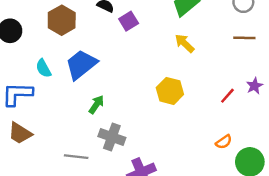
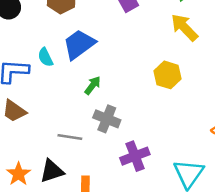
yellow arrow: (185, 43) -> (184, 27), size x1.4
cyan semicircle: (43, 68) -> (45, 57), moved

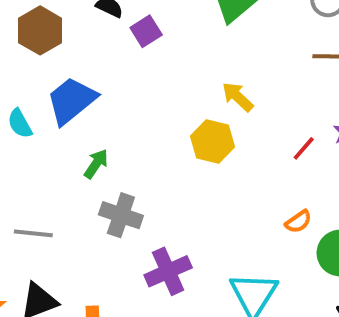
yellow arrow: (184, 27) -> (238, 97), moved, size x0.7
gray line: (70, 137) -> (33, 233), moved

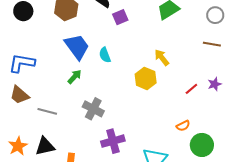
blue trapezoid: (71, 101) -> (77, 47), turned 84
cyan semicircle: (20, 123) -> (105, 55), moved
green arrow: (96, 164) -> (75, 77), moved

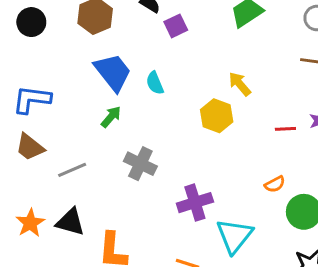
red line: (191, 89) -> (285, 129), turned 40
gray line: (47, 111) -> (72, 170), turned -36
purple cross: (113, 141) -> (195, 203), moved
black triangle: (45, 146) -> (70, 222), turned 30

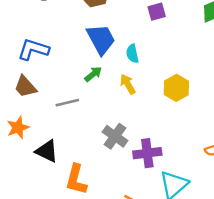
yellow arrow: (240, 84) -> (128, 84), moved
gray cross: (140, 164) -> (115, 136), moved
gray line: (72, 170) -> (67, 103), moved
orange star: (30, 223) -> (18, 128), moved

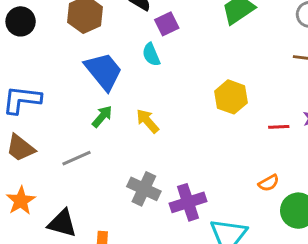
cyan semicircle: (132, 54) -> (151, 55), moved
yellow hexagon: (176, 88) -> (231, 97), moved

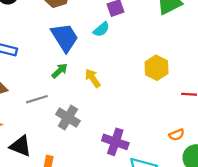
cyan semicircle: (151, 55) -> (101, 29), turned -114
gray cross: (144, 189) -> (68, 118), moved
purple cross: (188, 202) -> (115, 142), turned 30

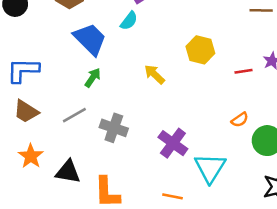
yellow arrow: (93, 78) -> (154, 74), moved
purple cross: (115, 142) -> (173, 143), turned 30

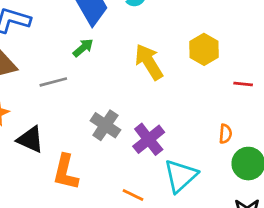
yellow arrow: (154, 74) -> (149, 62), size x1.5
orange semicircle: (240, 120) -> (225, 134), turned -66
gray cross: (114, 128) -> (105, 125), moved

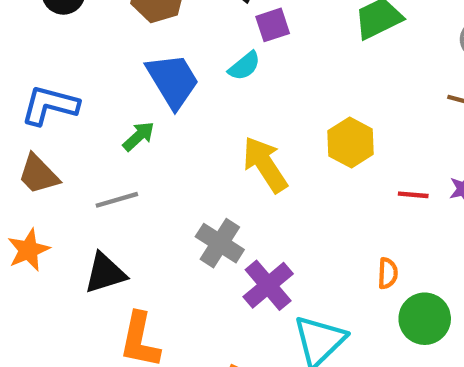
green arrow: (83, 48) -> (139, 136), moved
gray cross: (105, 125) -> (220, 243), moved
black triangle: (30, 139) -> (105, 273), moved, turned -40

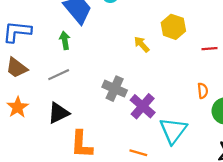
green arrow: (139, 136) -> (65, 40), turned -48
yellow arrow: (265, 164) -> (142, 44), moved, size x0.6

